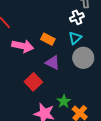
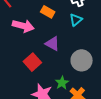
orange rectangle: (48, 39) -> (48, 12), moved
gray circle: (83, 58) -> (82, 60), moved

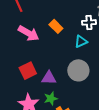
purple triangle: (52, 44) -> (49, 78), moved, turned -42
gray circle: (82, 60) -> (78, 70), moved

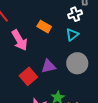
pink arrow: (29, 33) -> (20, 40), turned 45
purple triangle: (49, 78) -> (48, 66), moved

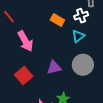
orange rectangle: (44, 27) -> (57, 20), moved
red square: (28, 76) -> (24, 75), moved

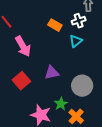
gray circle: (83, 65) -> (82, 86), moved

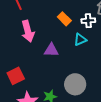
purple triangle: (52, 73) -> (51, 50), moved
red square: (21, 81) -> (16, 76), moved

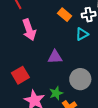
purple triangle: (51, 50) -> (55, 57), moved

